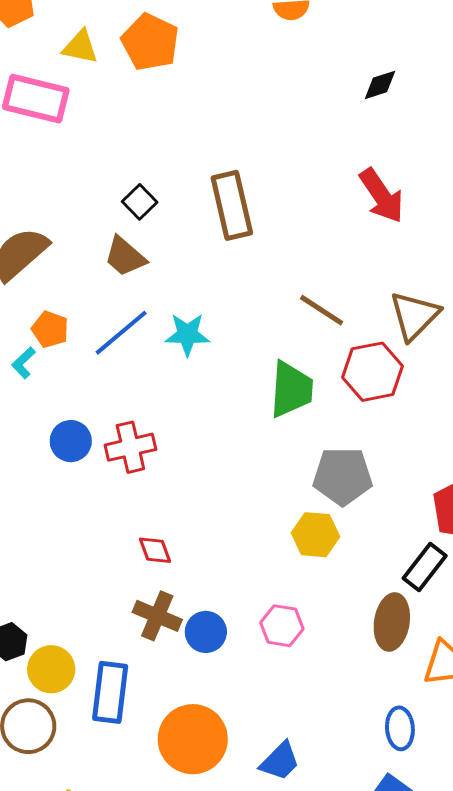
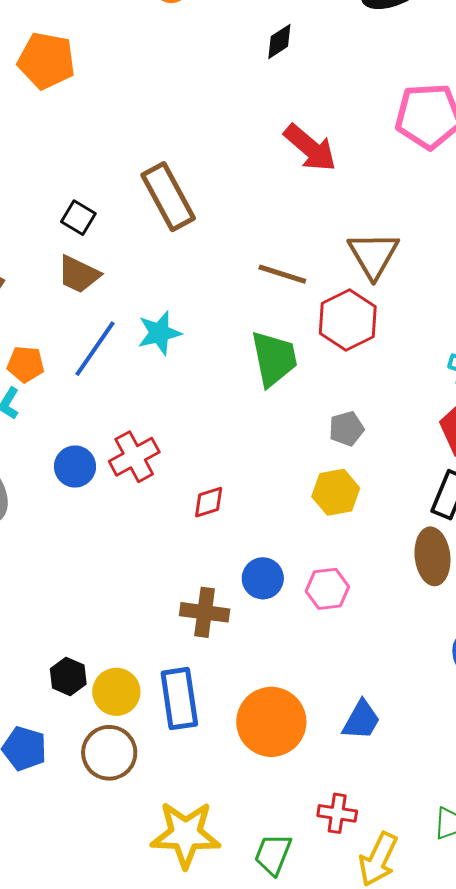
gray pentagon: (343, 476) -> (346, 429), size x0.6
red diamond: (155, 550) -> (209, 502), moved, turned -72
blue circle: (206, 632) -> (263, 578), moved

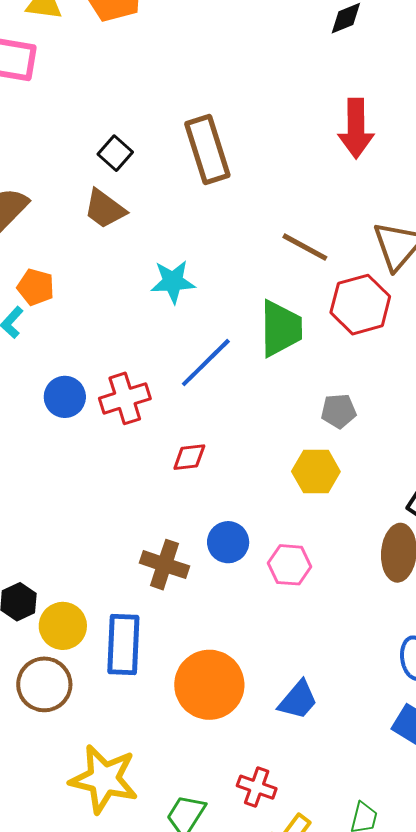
red arrow: (310, 148) -> (356, 128), turned 38
blue line: (95, 349) -> (206, 363), moved

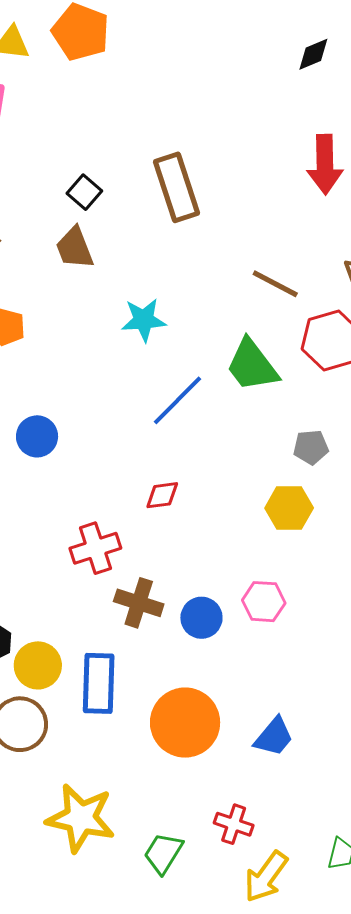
brown trapezoid: (105, 209) -> (75, 248), turned 33
green trapezoid: (281, 329) -> (252, 365), turned 144
red cross: (125, 398) -> (95, 548), moved
blue circle: (228, 542) -> (201, 618), moved

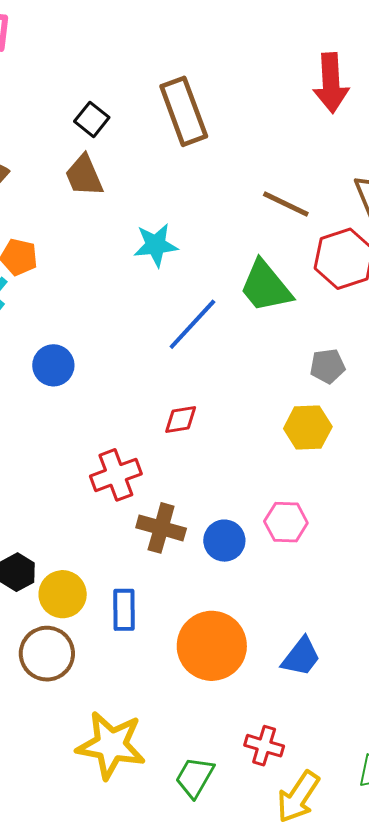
blue rectangle: (99, 683) -> (124, 610), size x0.7

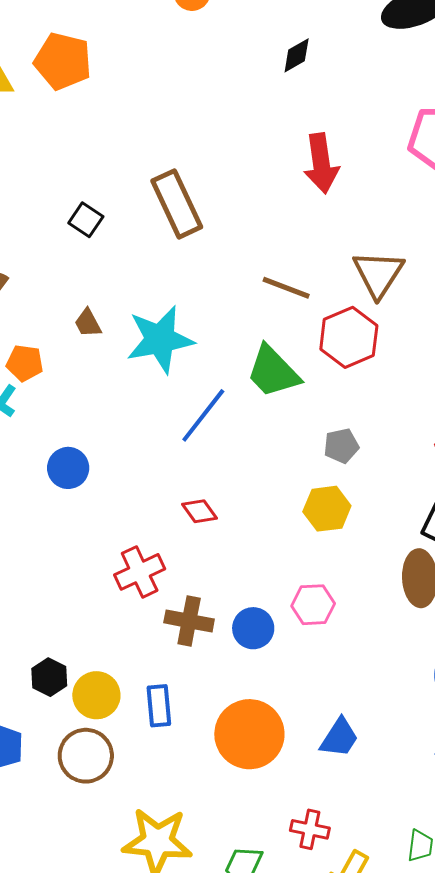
brown trapezoid: (84, 176) -> (88, 323), moved, size x0.7
cyan star: (156, 245) -> (160, 339), size x1.5
red diamond: (181, 419) -> (199, 511), turned 69

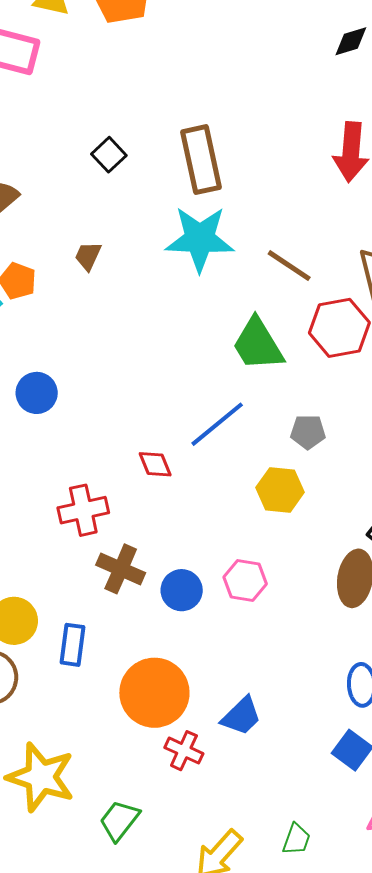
brown trapezoid: (88, 323) -> (88, 256), turned 40
cyan star: (160, 339) -> (200, 239), moved
blue line: (203, 415) -> (217, 424), moved
red cross: (310, 829) -> (184, 751), moved

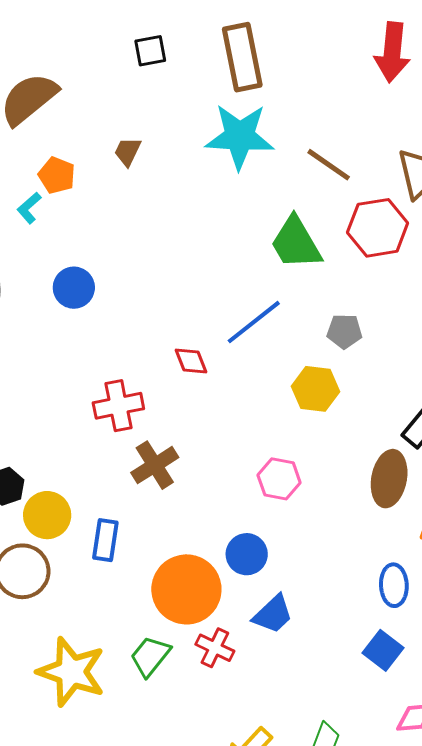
black square: (109, 155) -> (150, 51), turned 32
brown cross: (121, 569) -> (155, 465), turned 33
blue circle: (182, 590) -> (247, 554), moved
green trapezoid: (119, 820) -> (150, 656), moved

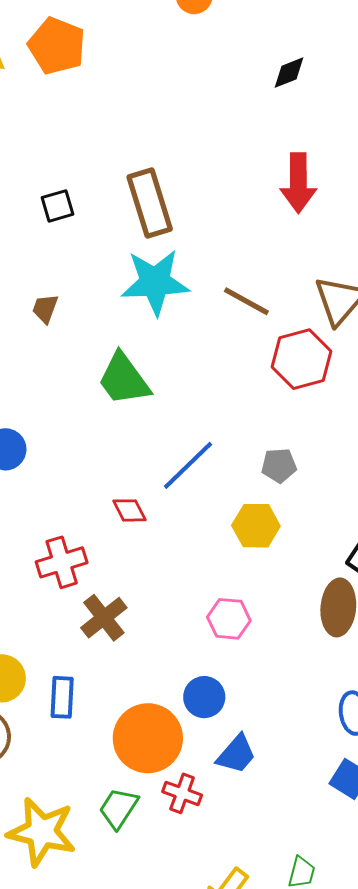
green trapezoid: (296, 243) -> (124, 379), moved

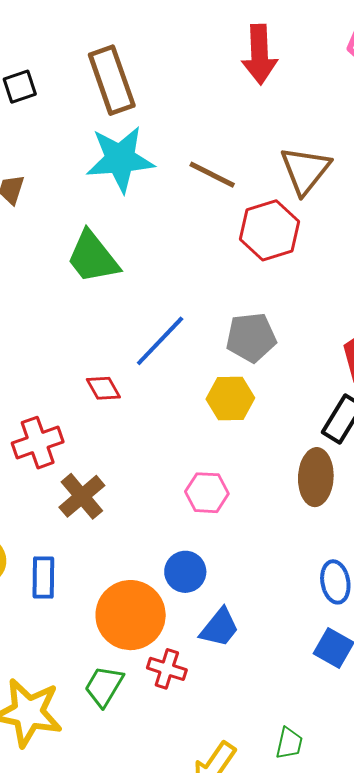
gray pentagon: (279, 465) -> (251, 337), size x1.4

